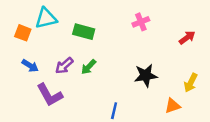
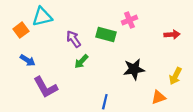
green rectangle: (84, 32) -> (106, 35), moved
orange square: (23, 33) -> (21, 30), turned 32
red arrow: (187, 38) -> (172, 35), turned 32
purple arrow: (64, 66) -> (74, 39), moved, turned 96

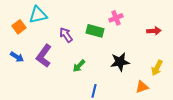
blue arrow: (28, 60) -> (17, 57), moved
green arrow: (81, 61) -> (79, 66), moved
purple L-shape: (46, 87) -> (44, 56), moved, turned 65

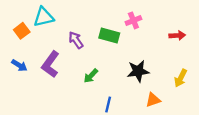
orange triangle: (142, 87) -> (153, 100), moved

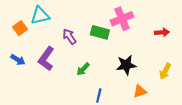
pink cross: (133, 20) -> (122, 19), size x1.5

